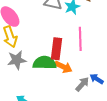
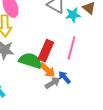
blue arrow: (97, 79) -> (64, 77), moved
gray arrow: (82, 84) -> (53, 83), moved

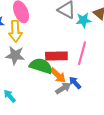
red rectangle: (46, 51) -> (56, 56), turned 65

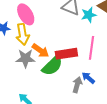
green semicircle: (41, 66) -> (52, 66), turned 125
orange arrow: (58, 75) -> (40, 50), moved
gray arrow: (63, 88) -> (77, 85), turned -35

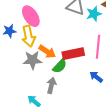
green semicircle: (52, 66) -> (60, 66), size x0.7
gray arrow: (77, 85) -> (51, 85), moved

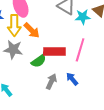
orange arrow: (47, 52) -> (32, 30), moved
gray arrow: (51, 85) -> (51, 81), moved

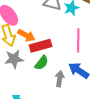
red rectangle: (54, 52) -> (41, 46), moved
blue arrow: (72, 79) -> (79, 70), size x1.5

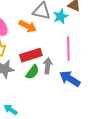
orange arrow: (26, 35) -> (28, 26), moved
gray arrow: (60, 79) -> (48, 66), moved

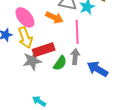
pink line: (68, 49) -> (77, 32), moved
red rectangle: (31, 55) -> (44, 50), moved

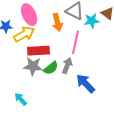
orange arrow: (54, 17) -> (57, 22), turned 36
yellow arrow: (25, 38) -> (24, 34), turned -115
gray star: (32, 61) -> (33, 66), moved

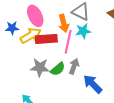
cyan star: (92, 21) -> (83, 31), moved
pink line: (76, 42) -> (68, 42), moved
red rectangle: (39, 51) -> (46, 39), moved

